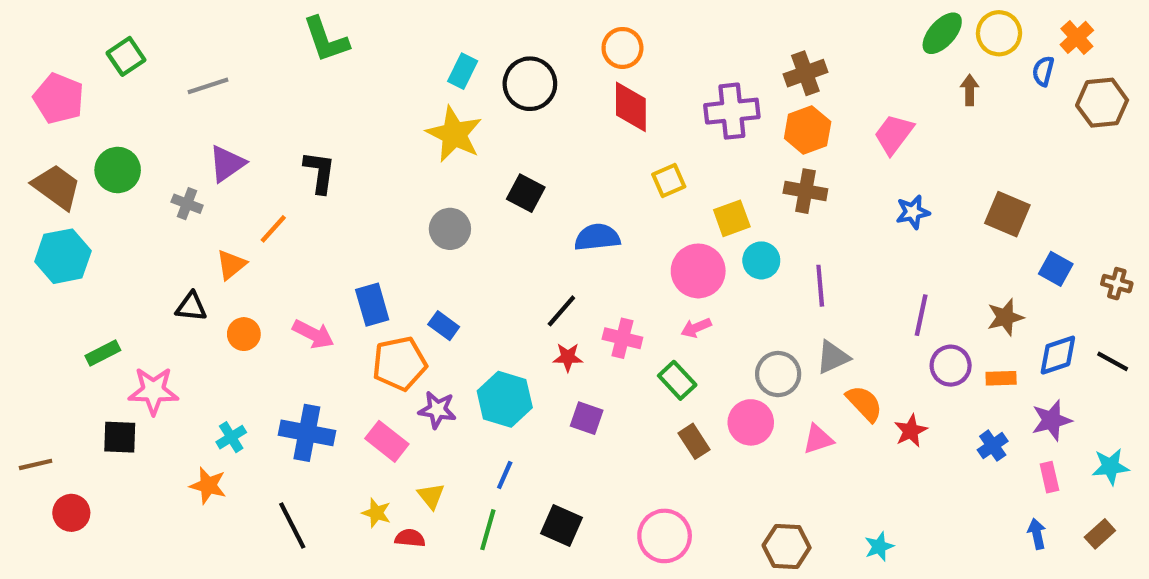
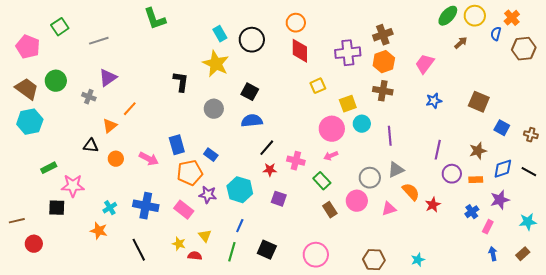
cyan rectangle: (463, 71) -> (220, 34), turned -56
brown arrow: (970, 90) -> (461, 43), turned 48
black L-shape: (320, 172) -> (181, 82), moved
blue semicircle: (597, 237) -> (252, 121), moved
pink rectangle: (1049, 477) -> (488, 227), moved, turned 40

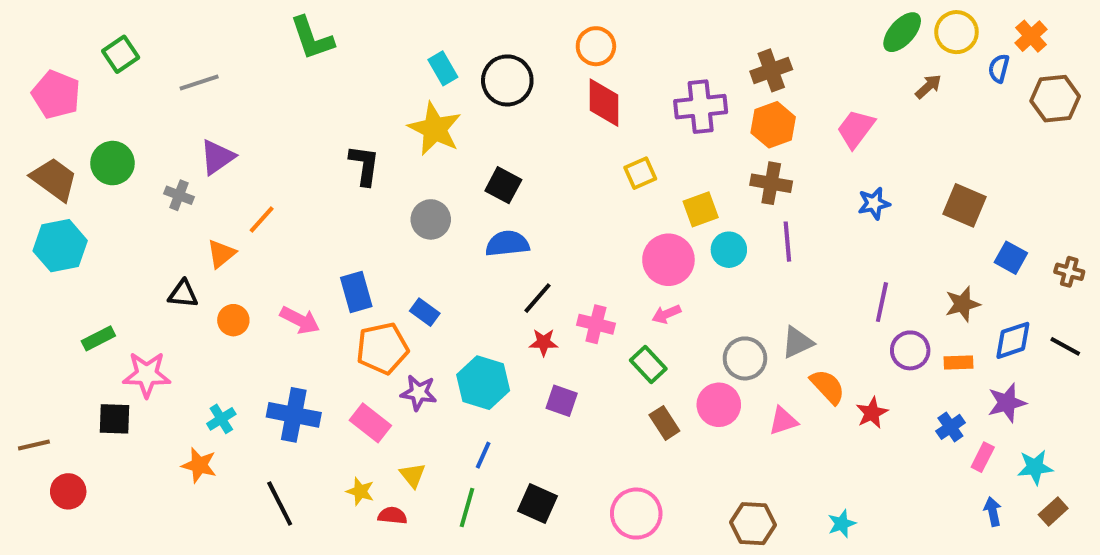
purple line: (390, 136) -> (787, 242), moved
cyan star: (528, 222) -> (1035, 467), moved

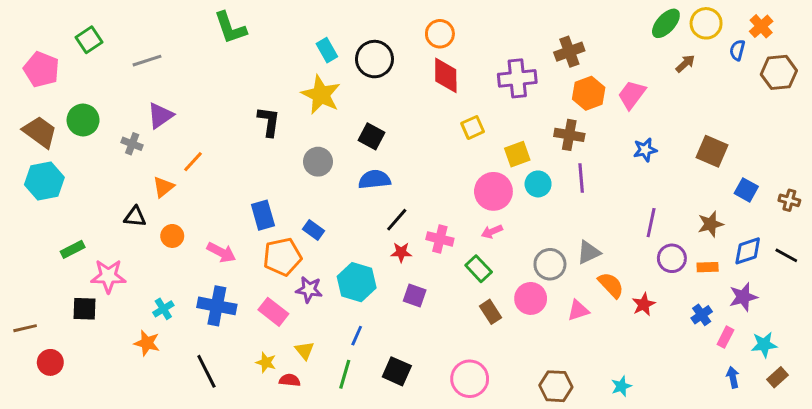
orange hexagon: (773, 125) -> (589, 93), moved
pink arrow: (300, 320) -> (221, 252), moved

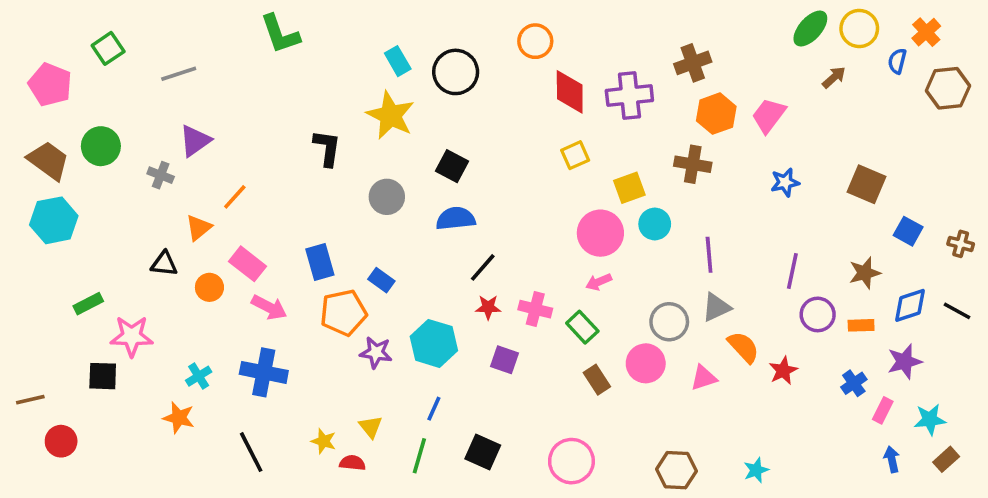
red diamond: (446, 75) -> (570, 92), moved
purple line: (581, 178) -> (709, 255), moved
pink cross: (440, 239) -> (535, 309), moved
pink rectangle: (273, 312) -> (247, 264), moved

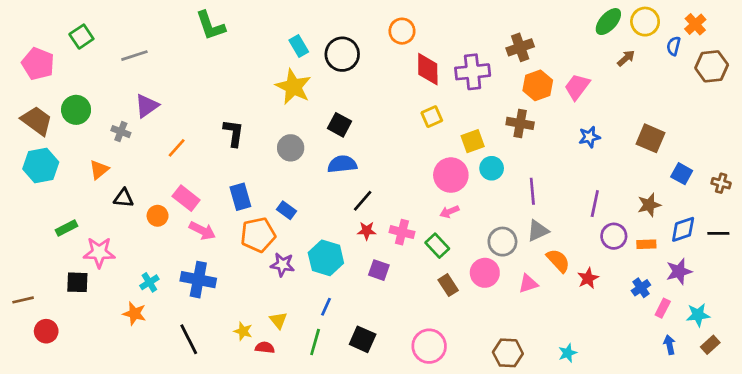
black L-shape: (327, 148) -> (234, 133), moved
orange triangle: (199, 228) -> (99, 170), moved
black line: (957, 311) -> (718, 233), turned -30

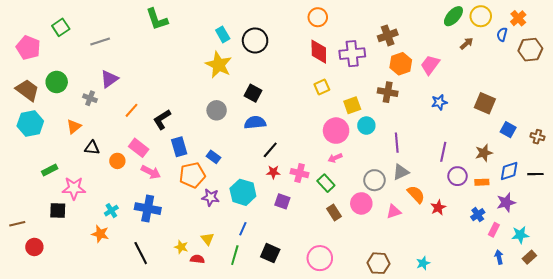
orange circle: (402, 31) -> (318, 17), moved
black L-shape: (234, 133) -> (162, 119), moved, turned -130

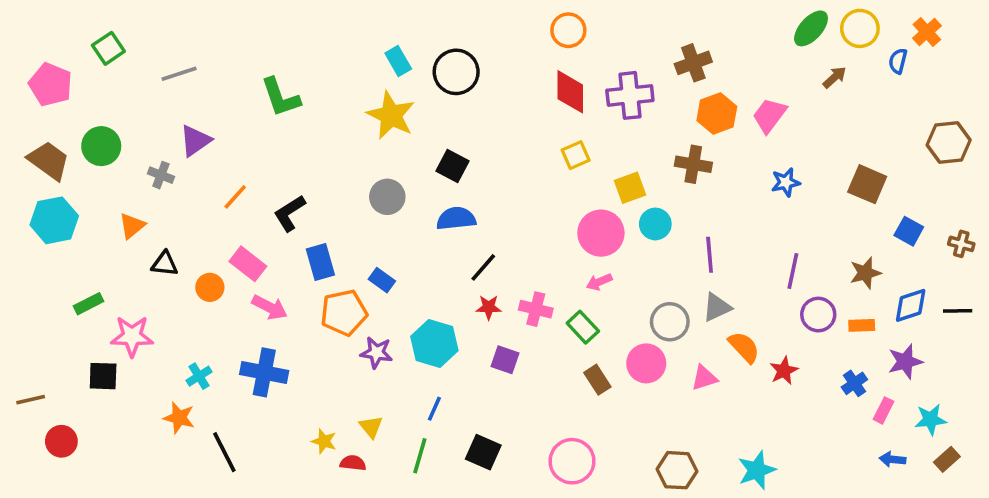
green L-shape: (157, 19) -> (280, 97), moved
brown hexagon: (530, 50) -> (949, 142), moved
black line: (141, 253) -> (224, 452), moved
blue arrow: (499, 257) -> (892, 459), turned -72
cyan star: (423, 263) -> (757, 470), size x1.5

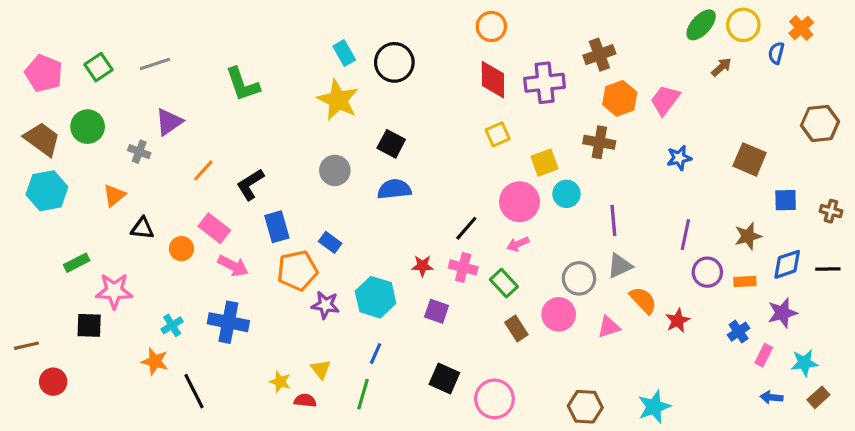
green square: (108, 48) -> (99, 67), moved
blue square: (909, 231) -> (786, 200), turned -30
black line: (483, 267) -> (466, 228), moved
black square: (483, 452) -> (444, 379), moved

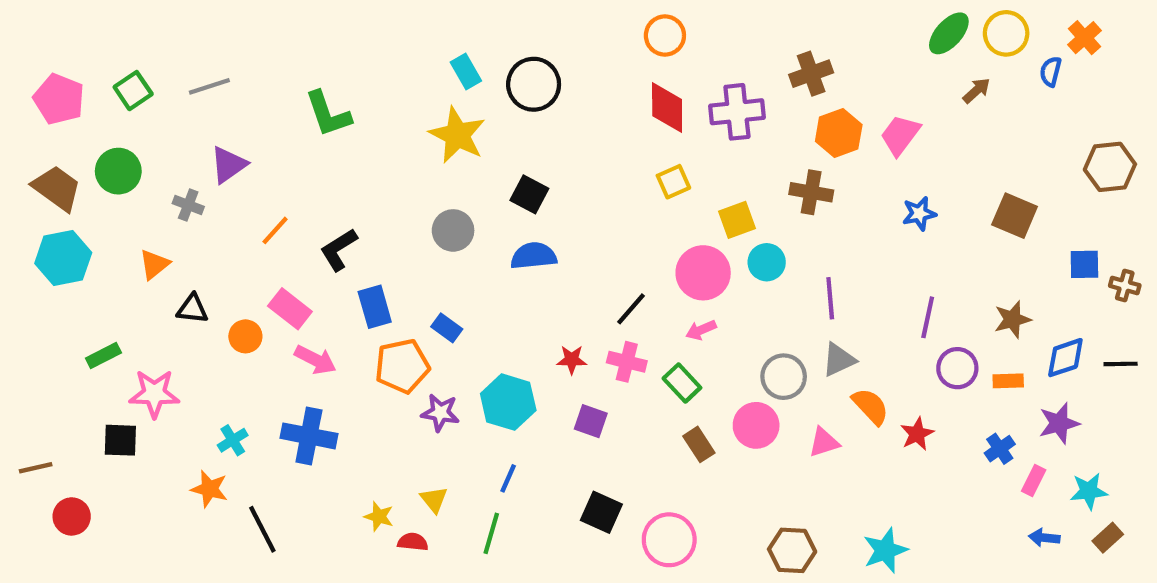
blue square: (786, 200) -> (1084, 264), moved

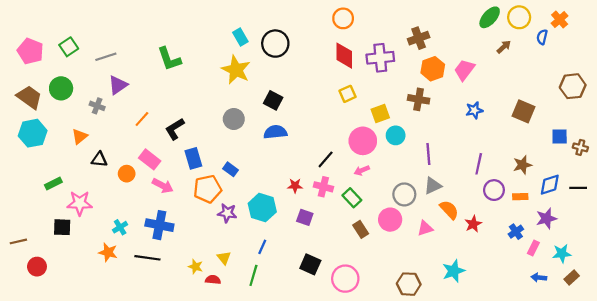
gray line: (209, 86) -> (106, 57), moved
black line: (262, 529) -> (147, 258), moved, turned -55
cyan star: (885, 550) -> (454, 271), moved

